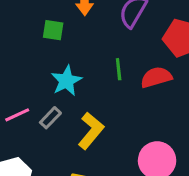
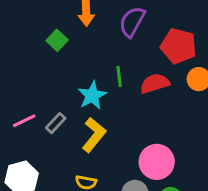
green square: (53, 30) -> (57, 40), turned 35
cyan star: (66, 81) -> (92, 96), moved

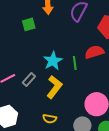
green square: (57, 40) -> (29, 24), turned 32
green line: (119, 76) -> (75, 63), moved

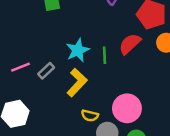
red semicircle: (94, 52) -> (130, 44), turned -30
yellow semicircle: (50, 119) -> (90, 116), moved

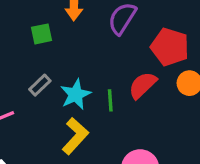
gray rectangle: (46, 71) -> (40, 85), moved

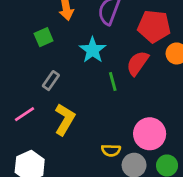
cyan star: (76, 94) -> (93, 50), moved
yellow L-shape: (75, 136) -> (65, 119), moved

